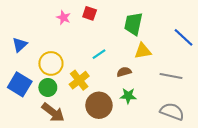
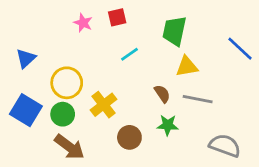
red square: (90, 13) -> (117, 17), turned -32
cyan line: (99, 54) -> (129, 54), moved
brown semicircle: (124, 72) -> (162, 94), turned 72
gray line: (171, 76) -> (198, 99), moved
brown circle: (99, 105) -> (129, 137), size x0.7

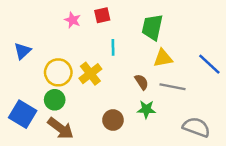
blue line: (240, 49) -> (209, 64), moved
cyan line: (129, 54) -> (113, 47), turned -56
yellow cross: (104, 105) -> (90, 74), moved
blue square: (26, 110) -> (23, 114), moved

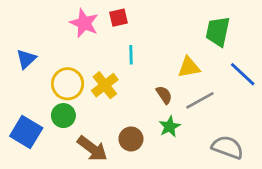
pink star: (73, 20) -> (84, 23), size x1.5
green trapezoid: (152, 27) -> (218, 31), moved
gray line: (172, 87) -> (200, 100), turned -40
green star: (146, 109) -> (170, 127), turned -30
brown arrow: (61, 128) -> (92, 149), moved

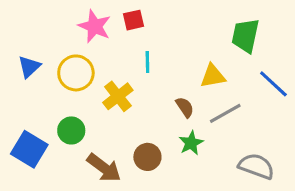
yellow circle: (68, 84) -> (76, 73), moved

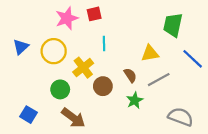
pink star: (95, 26) -> (67, 18), turned 30
green circle: (71, 130) -> (60, 89), moved
blue square: (29, 149) -> (28, 115), moved, size x0.7
brown circle: (147, 157) -> (103, 86), moved

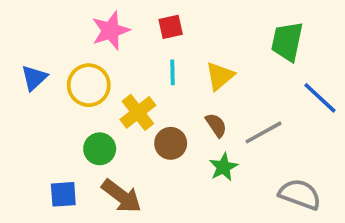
red square: (94, 14) -> (171, 27), moved
yellow triangle: (150, 53) -> (220, 76), moved, turned -30
blue square: (28, 115) -> (63, 194), moved, turned -35

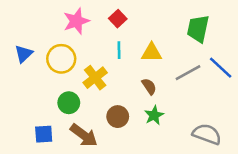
red square: (171, 27) -> (118, 19), turned -30
yellow triangle: (220, 76) -> (152, 53), turned 40
gray line: (263, 132) -> (188, 73), moved
brown circle: (171, 143) -> (118, 117), moved

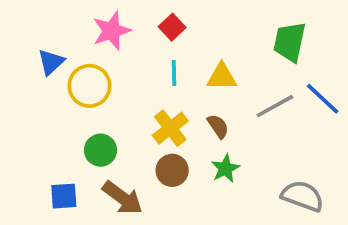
blue triangle: (24, 54) -> (51, 62), moved
yellow cross: (95, 78) -> (170, 128), moved

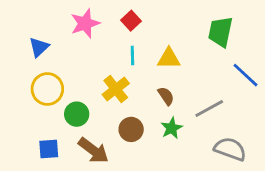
yellow circle: (90, 86) -> (47, 89), moved
gray line: (275, 106) -> (209, 109), moved
yellow cross: (170, 128) -> (116, 89), moved

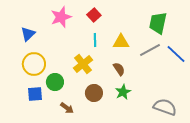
gray line: (209, 109) -> (150, 50), moved
blue square: (49, 149) -> (35, 94), moved
brown arrow: (93, 150) -> (67, 108), size x0.6

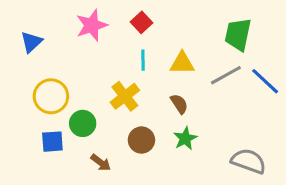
blue triangle: (28, 34) -> (31, 42), moved

